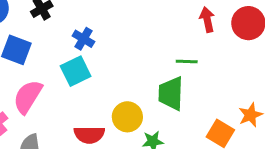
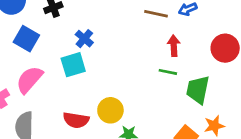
red arrow: (207, 20) -> (174, 46), moved
green trapezoid: (171, 93) -> (198, 90), moved

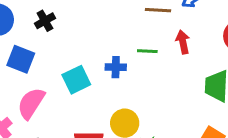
blue cross: (84, 39) -> (116, 67), moved, turned -30
green line: (168, 72) -> (147, 51), moved

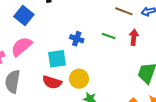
blue cross: (116, 67) -> (77, 39), moved
cyan square: (76, 80) -> (57, 59), moved

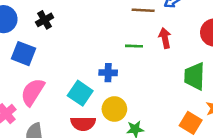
blue cross: (77, 39) -> (108, 73), moved
cyan square: (57, 59) -> (80, 93), turned -30

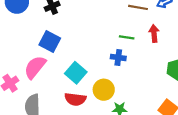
blue square: (24, 54) -> (50, 42), moved
blue cross: (108, 73) -> (118, 57), moved

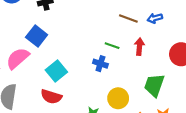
yellow circle: (104, 90) -> (118, 98), moved

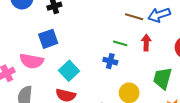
blue arrow: (155, 18) -> (159, 15), size x1.5
blue square: (37, 36) -> (48, 39), turned 36
pink semicircle: (18, 58) -> (32, 61), turned -125

